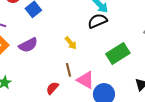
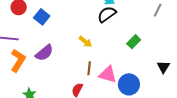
green rectangle: (118, 54) -> (134, 42), size x0.6
brown line: (69, 70) -> (89, 68), turned 32

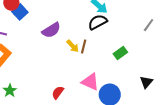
blue square: (42, 17) -> (20, 12), moved
purple semicircle: (44, 53) -> (51, 30), moved
brown line: (89, 68) -> (84, 47), moved

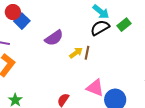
yellow arrow: (73, 46) -> (76, 53), turned -80
green rectangle: (120, 53) -> (124, 25), moved

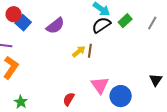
purple semicircle: (54, 38) -> (55, 26), moved
pink triangle: (95, 88) -> (100, 85), turned 36

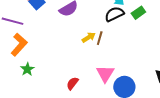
green star: (21, 102) -> (27, 69), moved

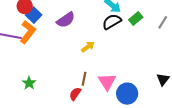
brown line: (100, 38) -> (84, 79), moved
orange L-shape: (19, 45) -> (28, 32), moved

